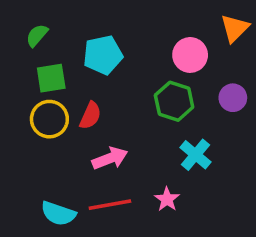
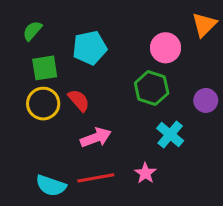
purple circle: (233, 98) -> (206, 100), moved
red semicircle: (90, 116) -> (79, 100), turned -65

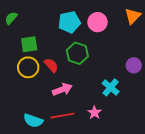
green semicircle: (32, 31) -> (11, 18), moved
cyan pentagon: (90, 48) -> (69, 22), moved
pink circle: (165, 48) -> (97, 22), moved
green hexagon: (152, 88) -> (77, 53), moved

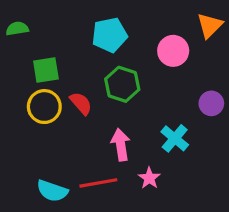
green semicircle: (11, 18) -> (17, 29), turned 40
pink circle: (97, 22) -> (173, 51), moved
pink arrow: (62, 89) -> (121, 145), moved, turned -78

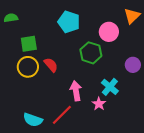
cyan pentagon: (110, 35) -> (69, 22), turned 30
green hexagon: (122, 84) -> (91, 53), moved
pink star: (149, 178) -> (99, 104), moved
red line: (98, 183) -> (62, 115), turned -35

